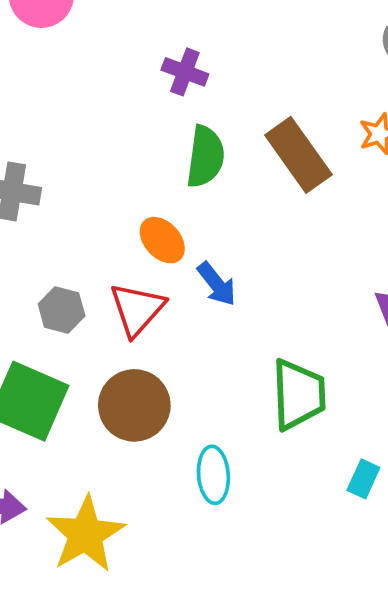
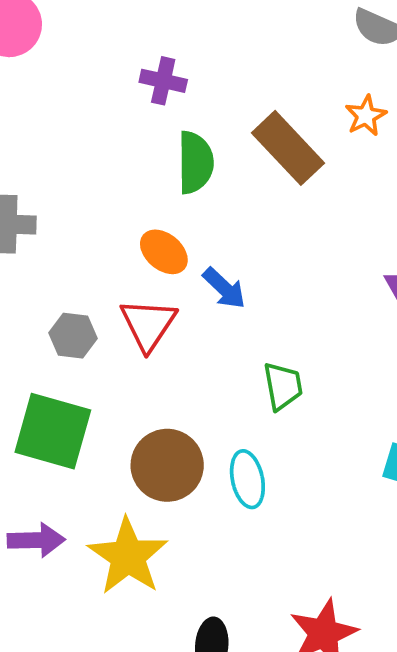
green trapezoid: (298, 394) -> (283, 386), moved, size x0.7
brown circle: (134, 405) -> (167, 465), moved

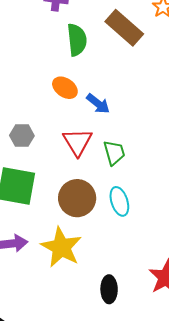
red triangle: (148, 324) -> (77, 142), moved
green trapezoid: (283, 386) -> (114, 153), moved

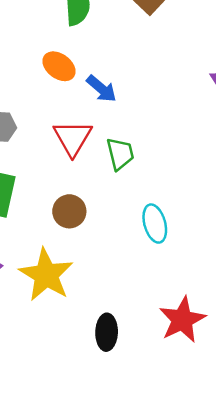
brown circle: (77, 198) -> (69, 211), size x0.7
cyan ellipse: (119, 201) -> (155, 224), moved

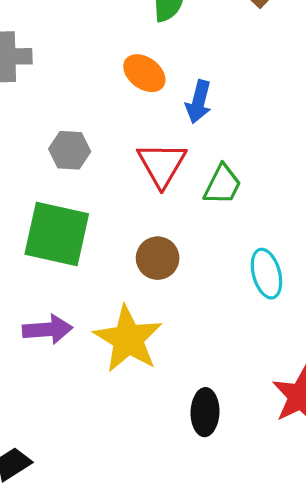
blue arrow: (101, 89) -> (199, 102), turned 64
green trapezoid: (120, 154) -> (222, 185), turned 40

